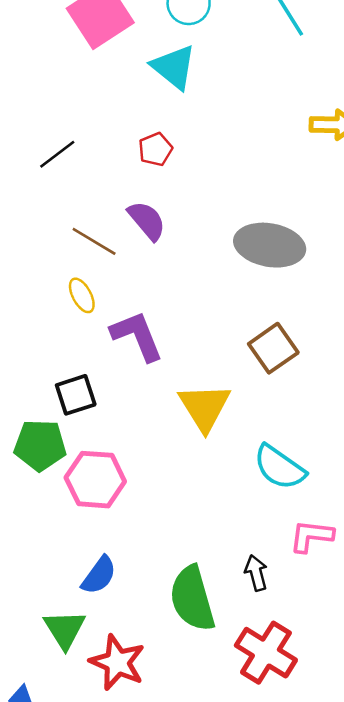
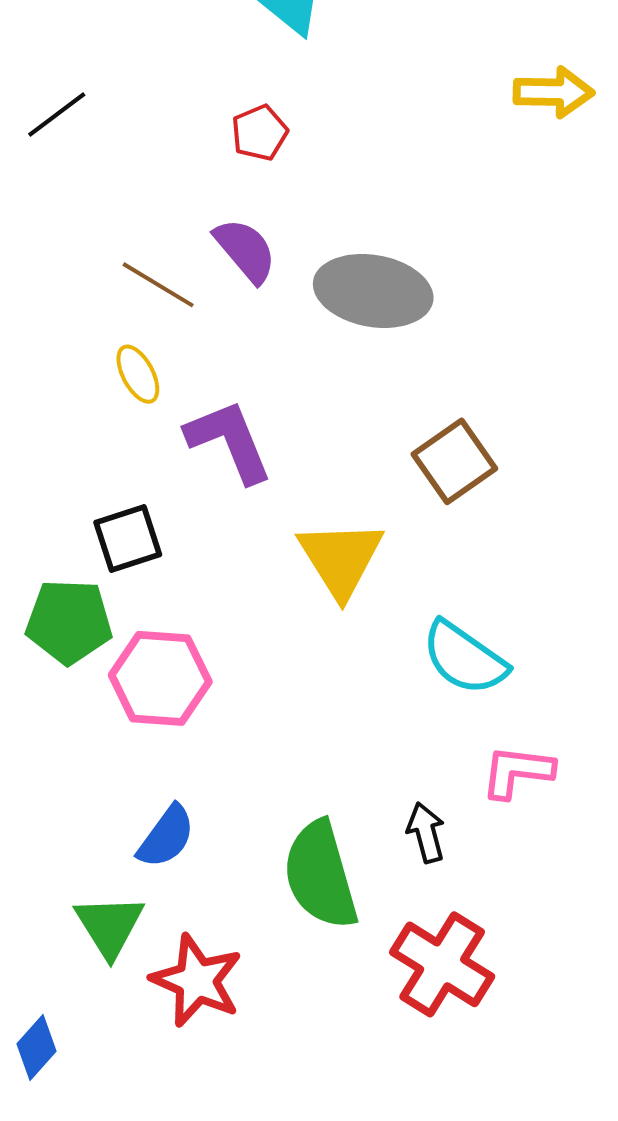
black line: (57, 154) -> (57, 114), moved
gray ellipse: (270, 245) -> (373, 291), moved

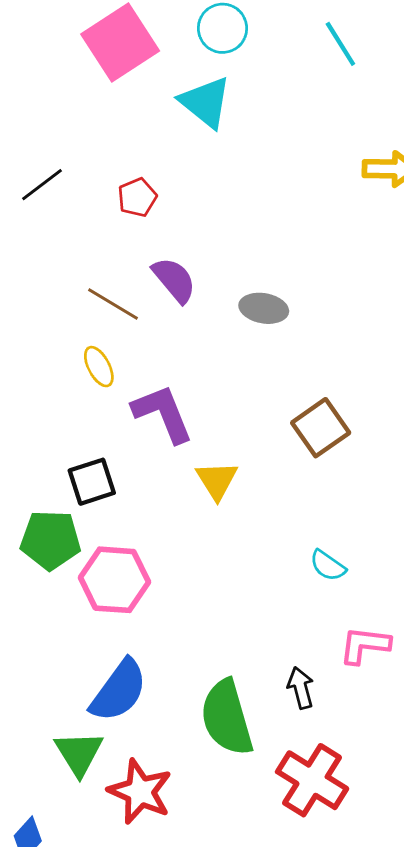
red pentagon: (260, 133) -> (137, 197), moved
gray ellipse: (373, 291) -> (264, 308), size x0.6
yellow triangle: (341, 559) -> (217, 480), moved, size x0.7
cyan semicircle: (464, 658) -> (328, 566), size x0.6
blue semicircle: (166, 837) -> (119, 691), size x1.4

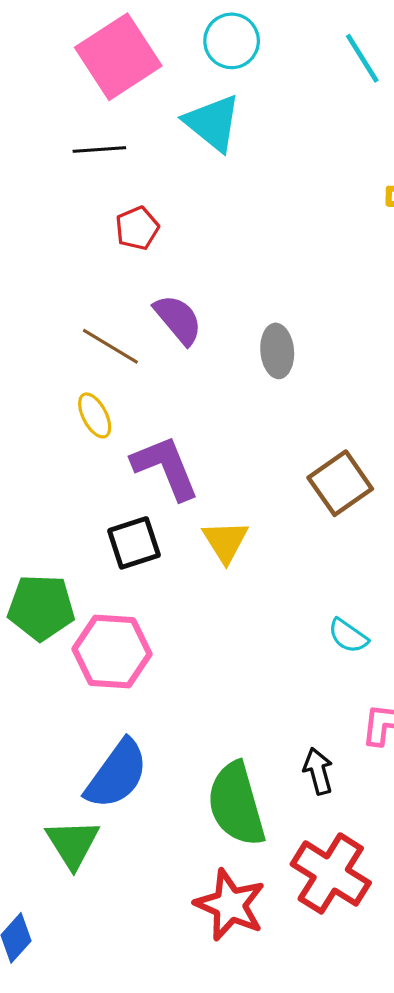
black line: (42, 185) -> (99, 150), moved, turned 33
gray ellipse: (264, 308) -> (277, 351), turned 75
black square: (92, 482) -> (134, 543), moved
red star: (140, 792) -> (230, 905), moved

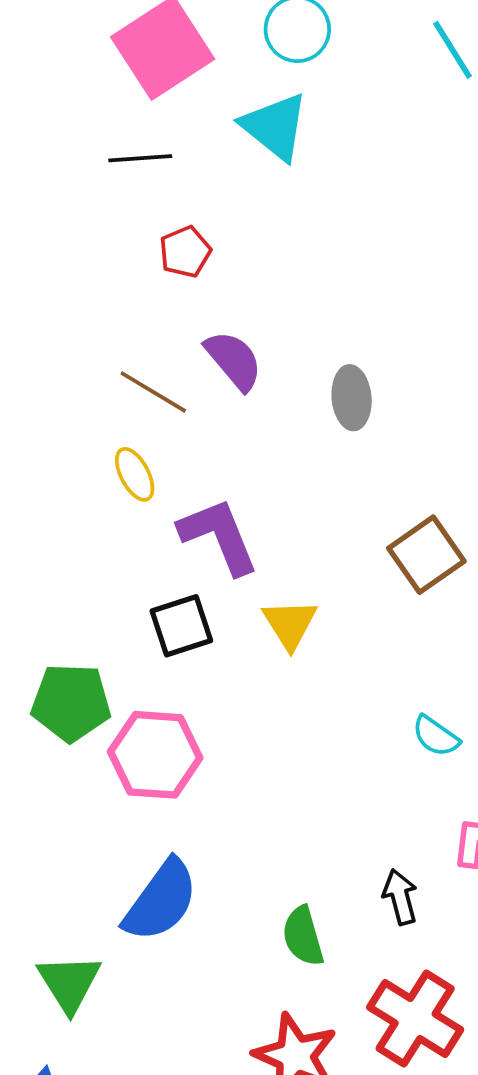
green semicircle: (236, 804) -> (303, 936), size x0.6
green triangle: (73, 844) -> (69, 983), moved

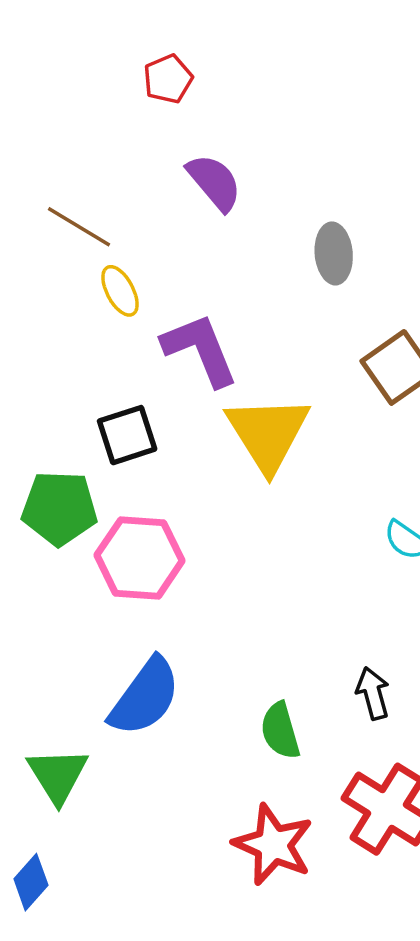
brown line: (153, 392) -> (79, 227), moved
gray ellipse: (352, 398) -> (334, 253), moved
yellow triangle: (290, 624) -> (268, 433), size x1.6
black square: (181, 626) -> (127, 435), moved

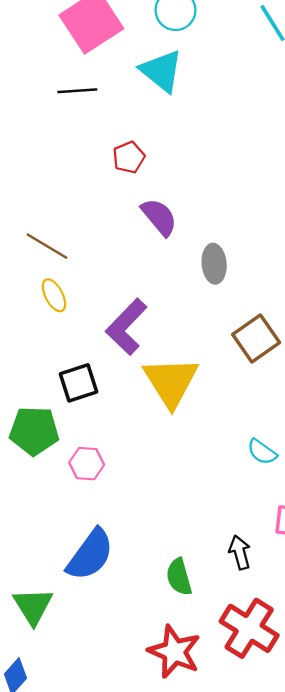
red pentagon: (168, 79) -> (129, 157), moved
purple semicircle: (214, 182) -> (159, 217), moved
yellow ellipse: (120, 291) -> (54, 295), moved
purple L-shape: (200, 350) -> (126, 327), turned -114
pink hexagon: (140, 558) -> (87, 464), size x0.6

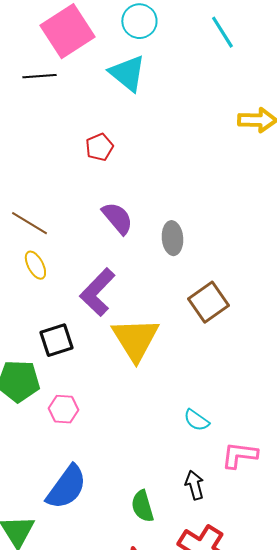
black line: (77, 91) -> (39, 76), moved
purple semicircle: (159, 217) -> (117, 218), moved
cyan semicircle: (262, 452) -> (196, 420), moved

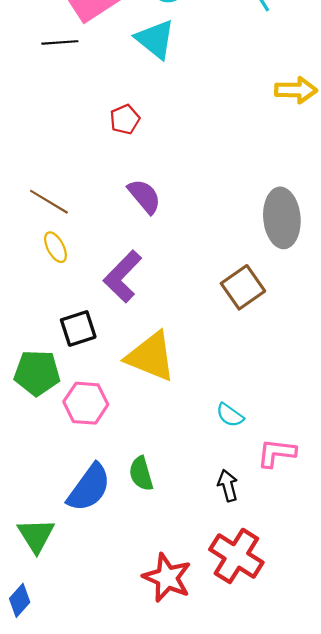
gray ellipse: (172, 238) -> (282, 218), moved, size x1.6
yellow triangle: (135, 339) -> (151, 357), moved, turned -36
pink hexagon: (63, 409) -> (86, 403), size x1.4
green semicircle: (142, 506) -> (141, 474), moved

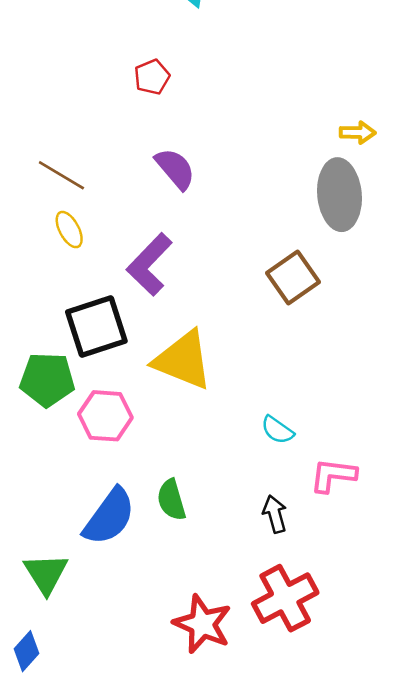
yellow arrow: (296, 90) -> (358, 133), moved, size x0.7
black square: (78, 328) -> (96, 327), size x1.4
red cross: (236, 556) -> (285, 598), turned 30

